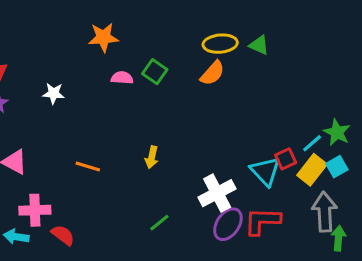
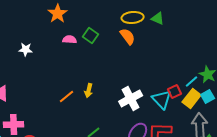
orange star: (103, 37) -> (58, 14), turned -30
orange semicircle: (212, 73) -> (128, 36), turned -78
orange line: (88, 167) -> (67, 96), moved, turned -56
white cross: (217, 193) -> (131, 98), moved

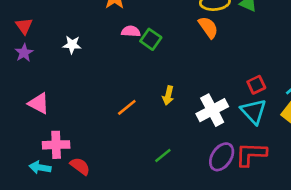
green square: (91, 36) -> (151, 39), moved
yellow arrow: (89, 90) -> (168, 95), moved
red square: (175, 92) -> (256, 85), moved

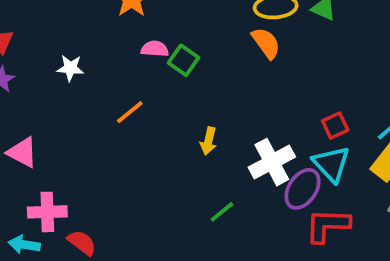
orange line: (127, 107) -> (130, 112), moved
green line: (163, 155) -> (222, 212), moved
purple ellipse: (222, 157) -> (303, 189), moved

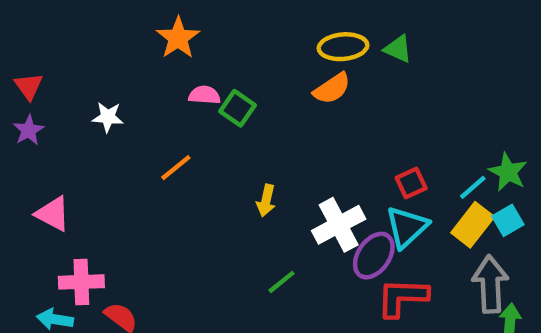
orange semicircle: (266, 43) -> (332, 88), turned 92
cyan triangle: (331, 164) -> (407, 227), turned 30

